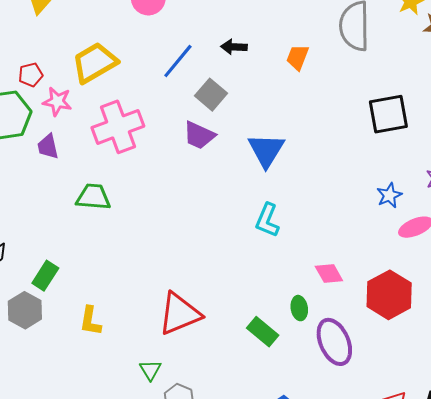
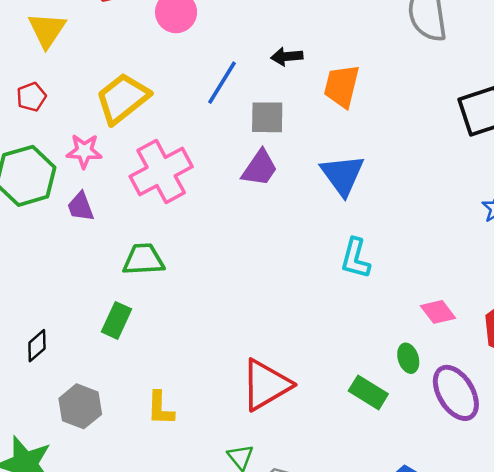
orange trapezoid: (297, 57) -> (342, 86), moved, size x1.4
red pentagon: (31, 75) -> (31, 97), moved
gray square: (211, 95) -> (267, 117), turned -32
purple trapezoid: (199, 135) -> (260, 168), turned -72
green rectangle: (45, 276) -> (116, 320), moved

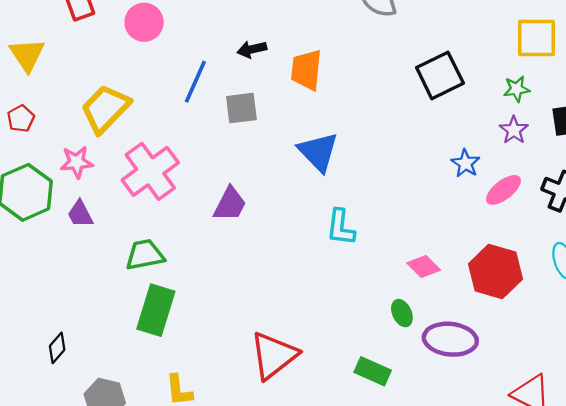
purple trapezoid: (260, 168) -> (230, 204), moved
green rectangle: (116, 320) -> (156, 310), moved, size x1.5
green rectangle: (368, 392) -> (373, 371), moved
purple ellipse: (456, 393) -> (450, 339), turned -45

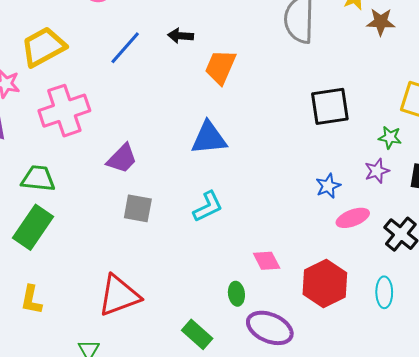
gray square: (241, 108) -> (138, 208), moved
blue triangle: (318, 152) -> (209, 138), turned 51
cyan L-shape: (341, 227) -> (208, 207), turned -140

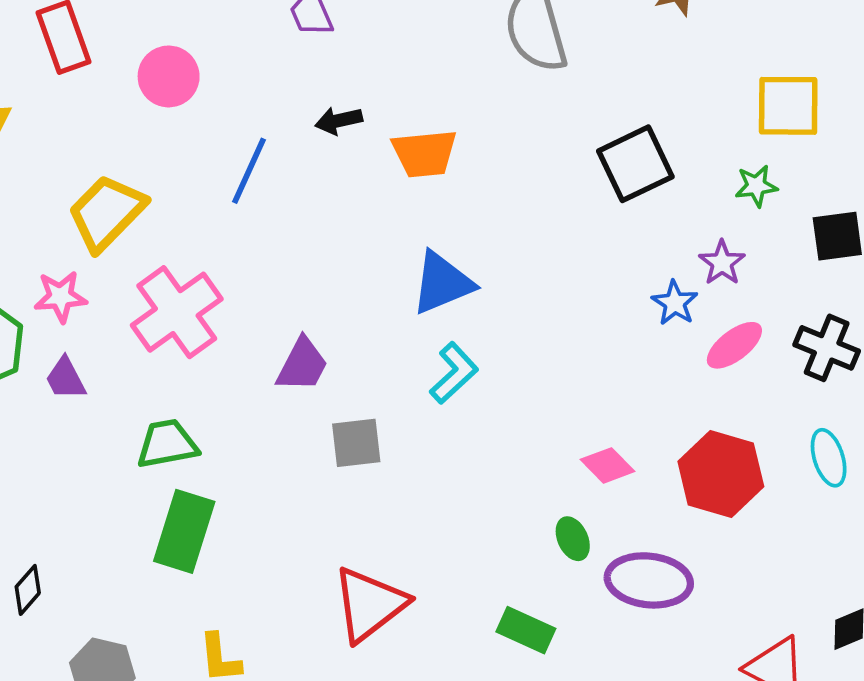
orange trapezoid: (220, 67) -> (424, 153), turned -102
purple star: (377, 171) -> (722, 263), moved
cyan L-shape: (208, 207) -> (454, 373), moved

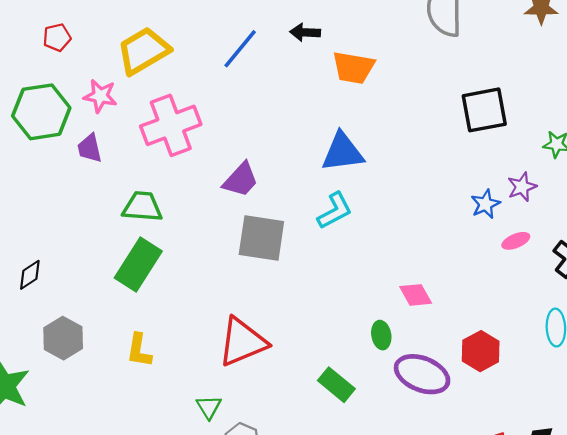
pink ellipse: (734, 345) -> (516, 241), size x0.7
gray square: (356, 443) -> (261, 238), size x1.4
red hexagon: (721, 474) -> (481, 351), moved, size x0.7

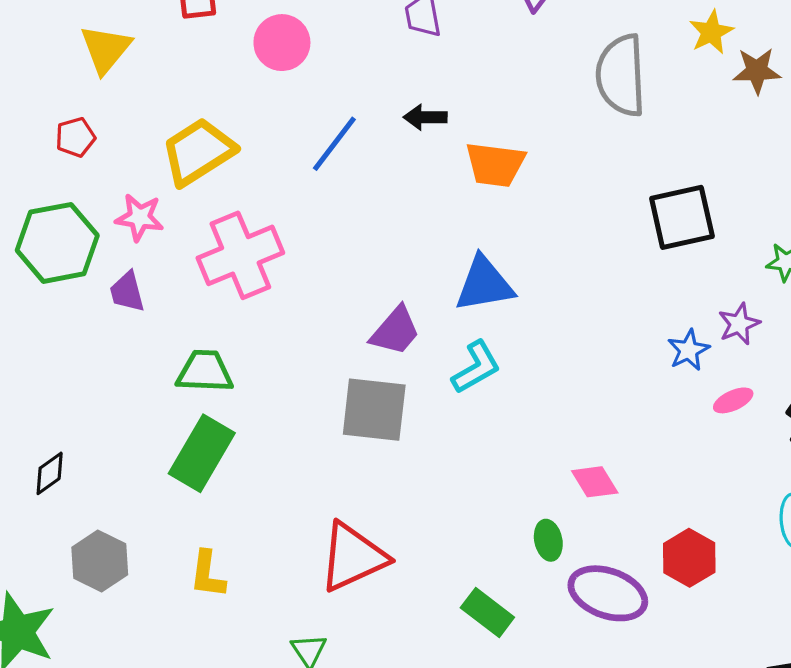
purple trapezoid: (241, 180) -> (395, 331), moved

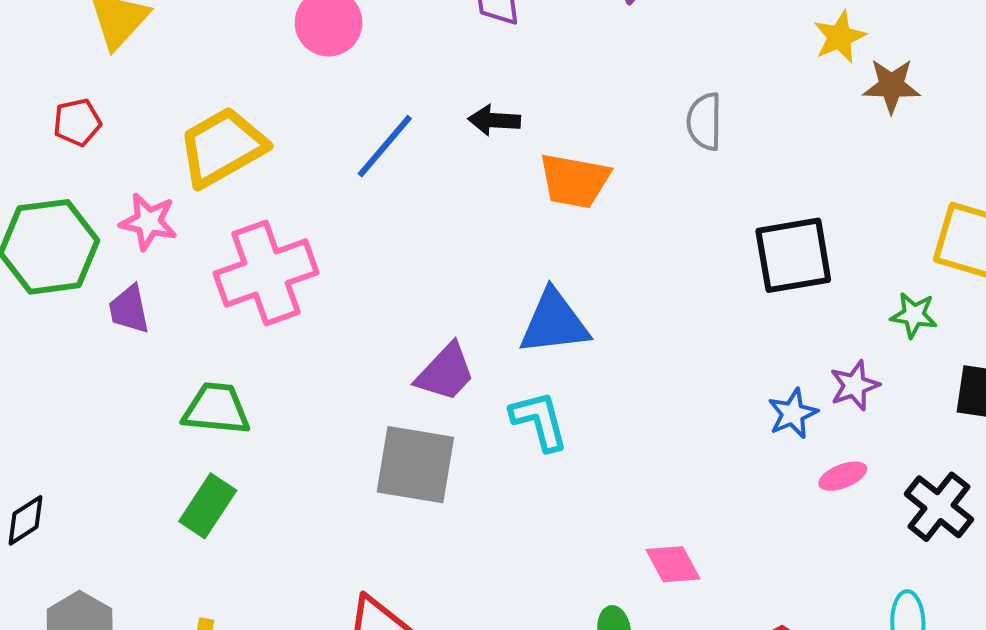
gray semicircle: (621, 75) -> (704, 122), moved, size x0.6
cyan L-shape: (476, 367) -> (539, 421), turned -78
green rectangle: (202, 453) -> (208, 506), size x0.7

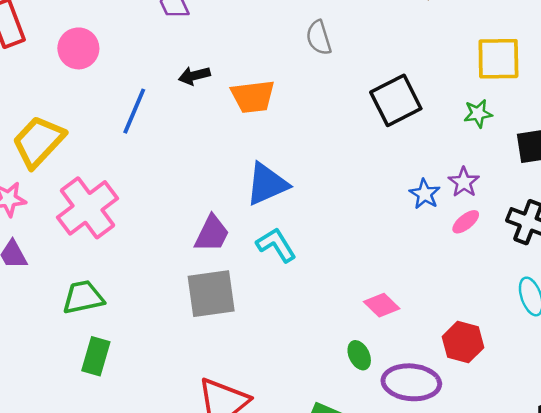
purple star: (855, 385) -> (464, 182), moved

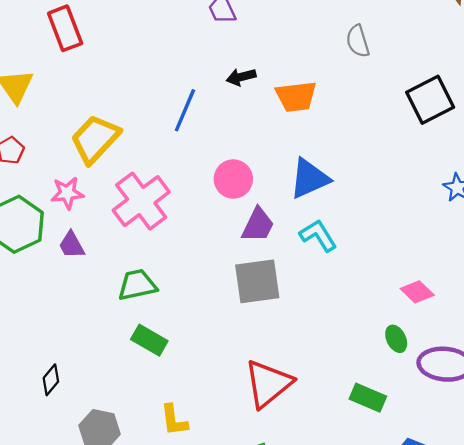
pink circle: (78, 48) -> (233, 179), moved
green rectangle: (96, 356) -> (149, 340), turned -76

